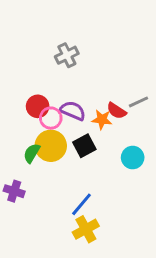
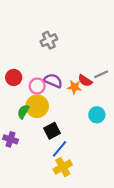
red circle: (38, 106) -> (14, 77), moved
black square: (84, 146) -> (52, 131), moved

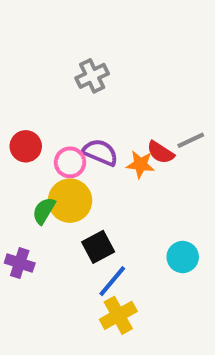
cyan circle: (97, 115) -> (183, 257), moved

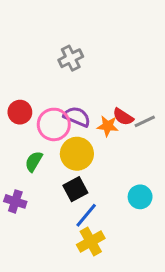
gray line: (191, 140) -> (145, 121), moved
pink circle: (70, 162) -> (54, 124), size x1.4
yellow circle: (70, 201) -> (77, 154), moved

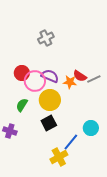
red circle: (20, 112) -> (22, 73), moved
blue line: (86, 215) -> (71, 142), moved

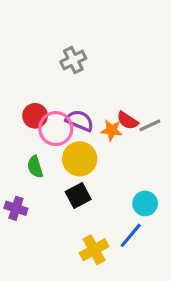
green semicircle: (22, 105) -> (35, 167), turned -48
blue line: (71, 142) -> (131, 235), moved

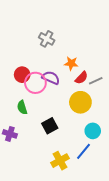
gray cross: (73, 60) -> (47, 39), turned -35
red semicircle: (128, 121) -> (81, 78), turned -80
orange star: (112, 130) -> (71, 63), moved
yellow circle: (80, 159) -> (80, 102), moved

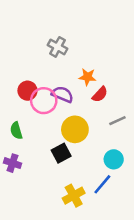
gray line: (96, 81) -> (117, 121), moved
yellow circle: (80, 102) -> (75, 129), moved
green semicircle: (22, 107) -> (16, 131), moved

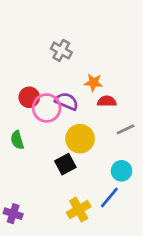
red semicircle: (100, 94) -> (107, 101), turned -133
purple cross: (12, 163) -> (13, 214), moved

